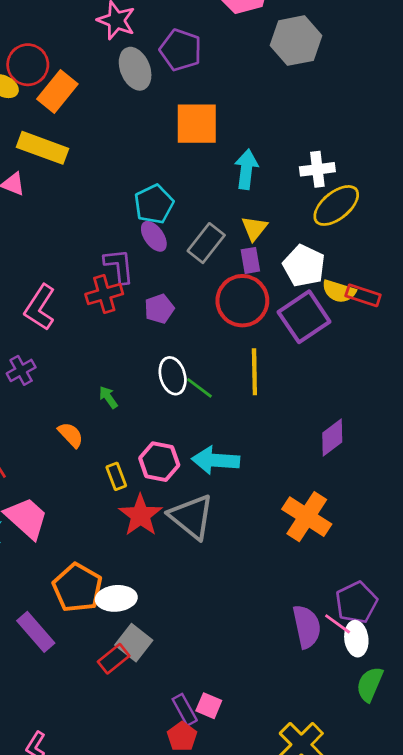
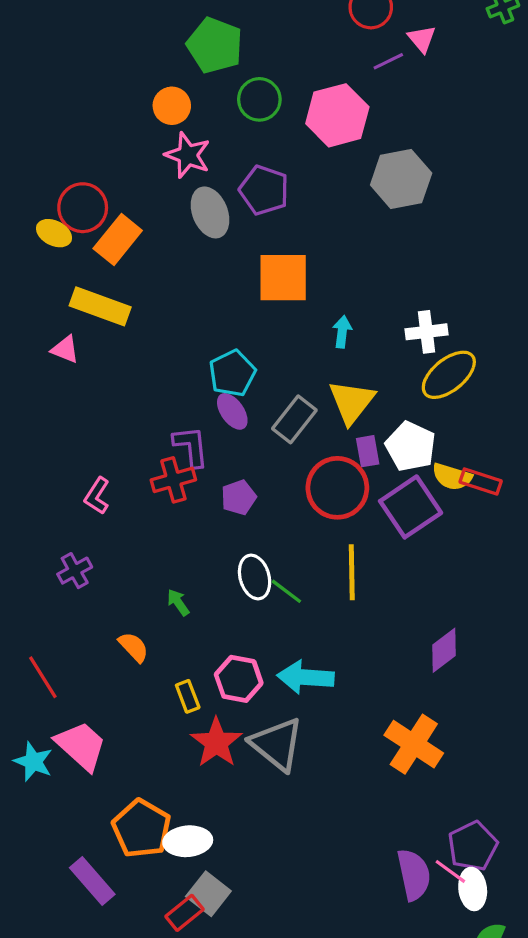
cyan arrow: (246, 169) -> (342, 332), size x0.7
yellow triangle: (254, 228) -> (352, 402), size x1.5
purple rectangle: (250, 260) -> (368, 451), moved
pink L-shape: (40, 307) -> (97, 496), size x0.7

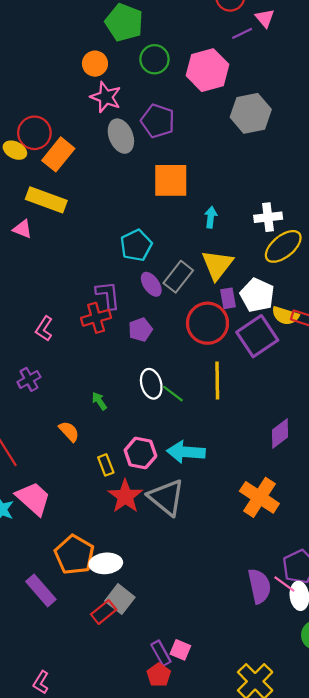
purple ellipse: (232, 411) -> (151, 284), moved

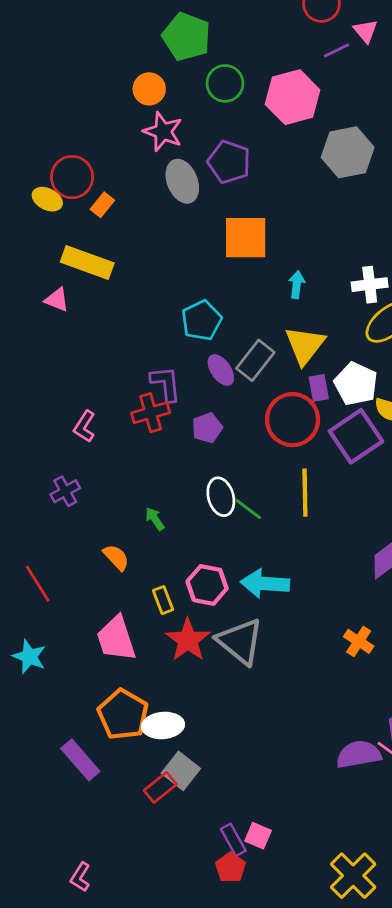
orange rectangle: (58, 154) -> (102, 205), size x0.6
orange cross: (259, 497) -> (359, 641), size x0.6
pink trapezoid: (33, 498) -> (116, 639), moved, turned -150
purple semicircle: (259, 586) -> (359, 754), turned -88

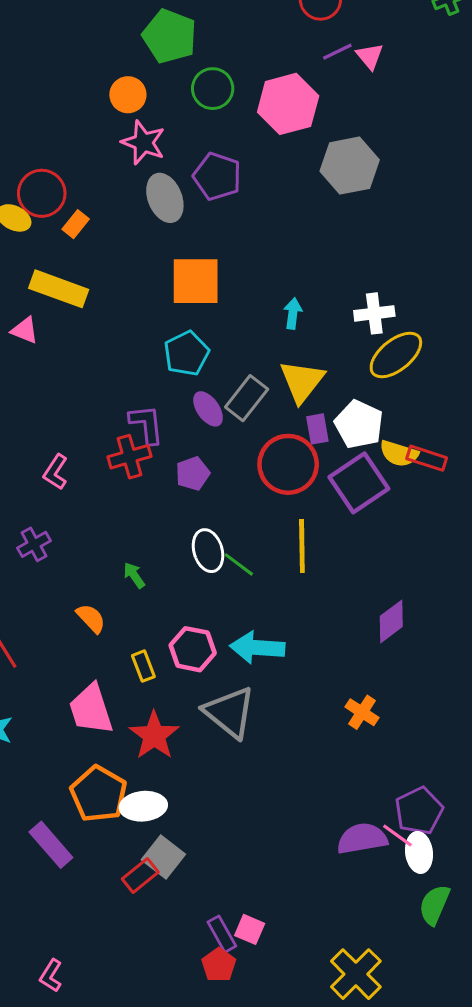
pink triangle: (366, 31) -> (370, 56), moved
orange square: (246, 238) -> (196, 281), moved
red star: (188, 640) -> (154, 735), moved

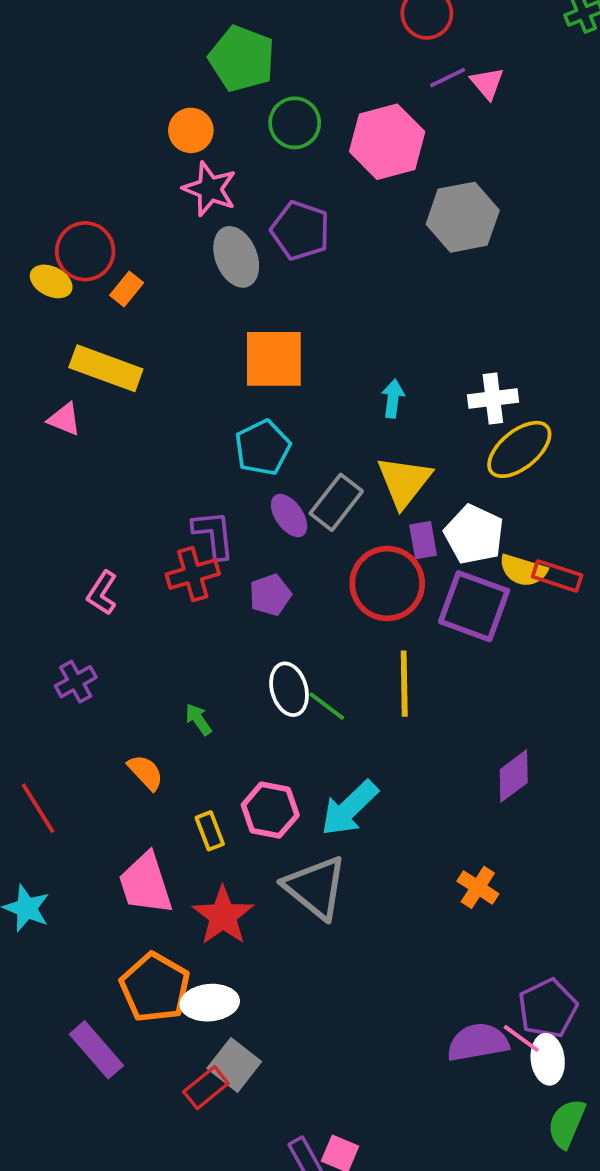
purple square: (359, 483) -> (474, 606), turned -36
cyan arrow: (257, 648) -> (349, 808), turned -48

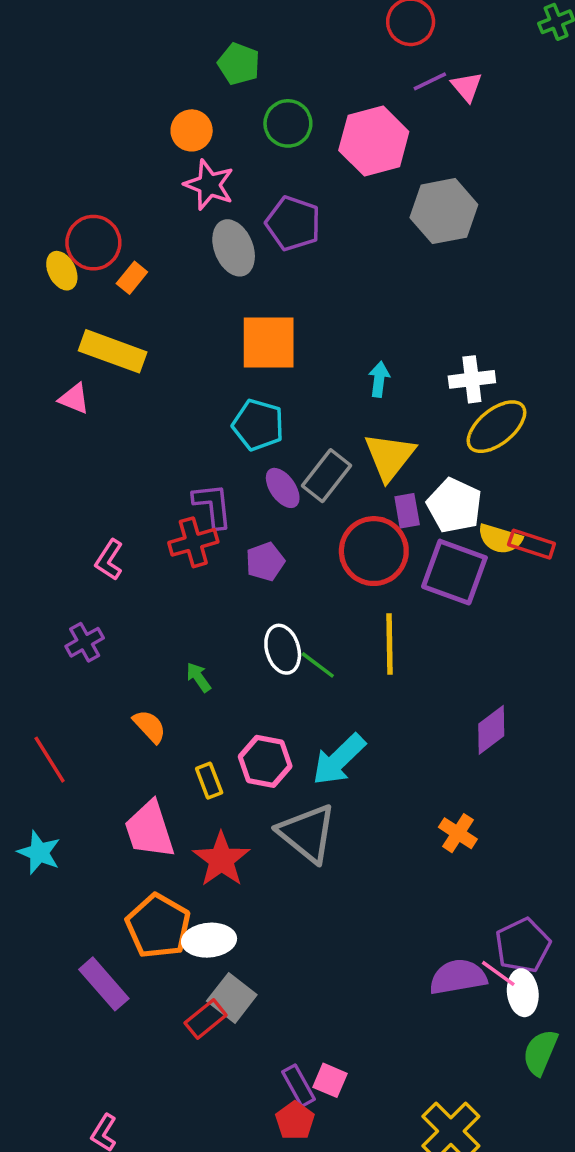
green pentagon: (242, 59) -> (239, 64), size x0.7
yellow ellipse: (51, 281) -> (62, 271), turned 36
cyan pentagon: (263, 448) -> (258, 425), turned -30

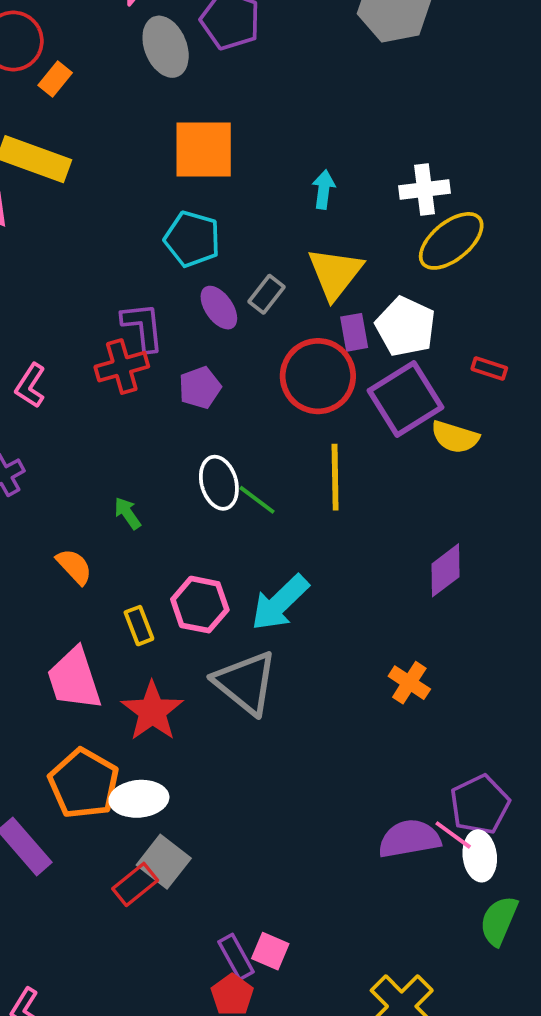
gray rectangle: (326, 476) -> (267, 294), size x0.7
yellow semicircle: (500, 539) -> (455, 437), moved
red rectangle: (532, 544) -> (489, 368), size x0.7
purple square: (454, 572) -> (405, 399), turned 38

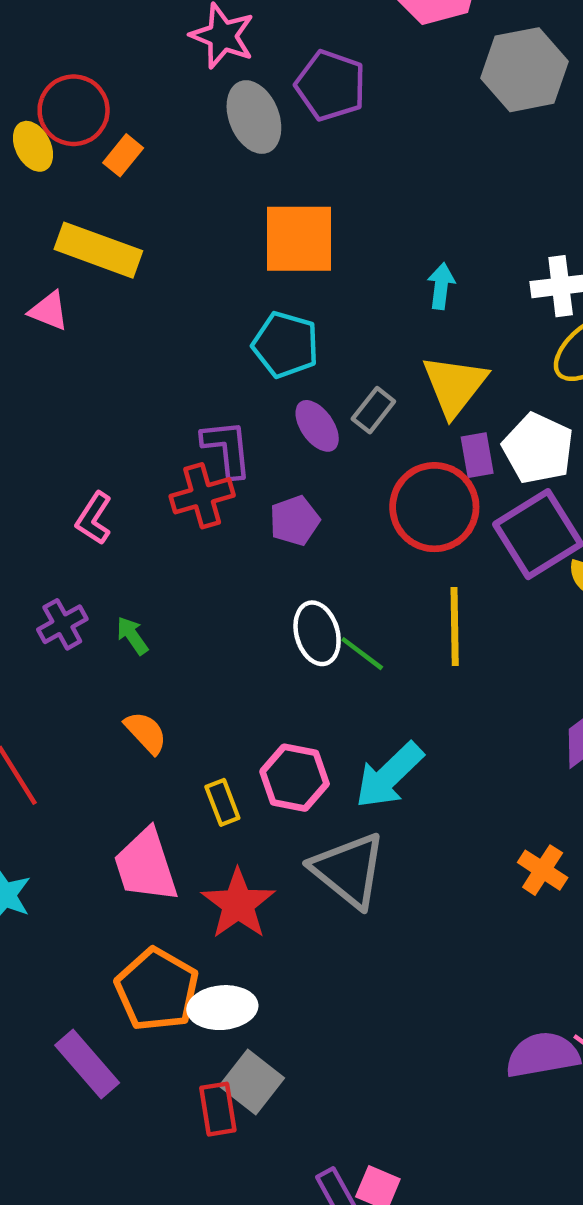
green arrow: (128, 513) -> (132, 636), moved
red rectangle: (135, 884) -> (218, 1109), turned -60

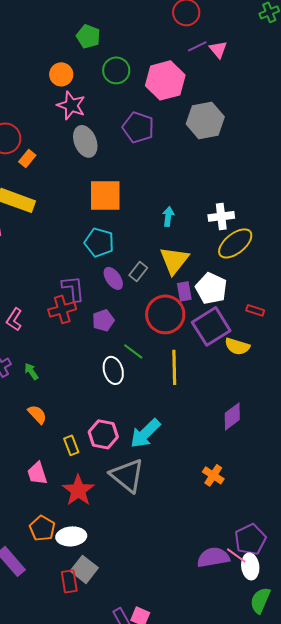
purple pentagon: (331, 85) -> (138, 127), moved
green line: (362, 654) -> (133, 351), moved
pink trapezoid: (146, 866) -> (37, 473), size x0.7
orange pentagon: (157, 990) -> (42, 528), size x0.7

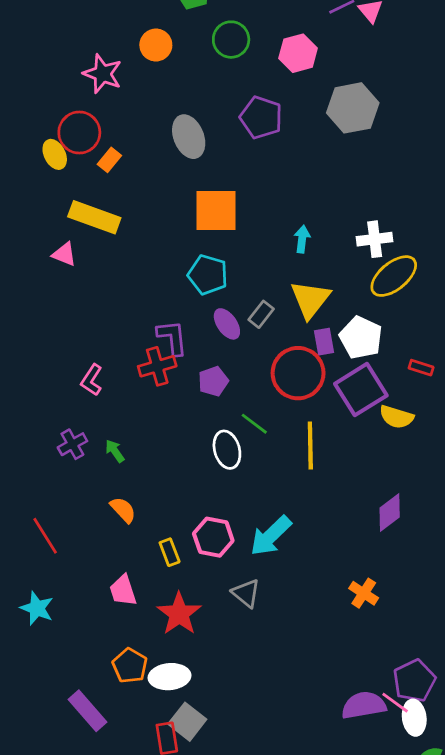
pink hexagon: (165, 80) -> (298, 53), size x0.7
pink star: (71, 105) -> (103, 74), moved
gray triangle: (127, 475) -> (246, 593), size x0.6

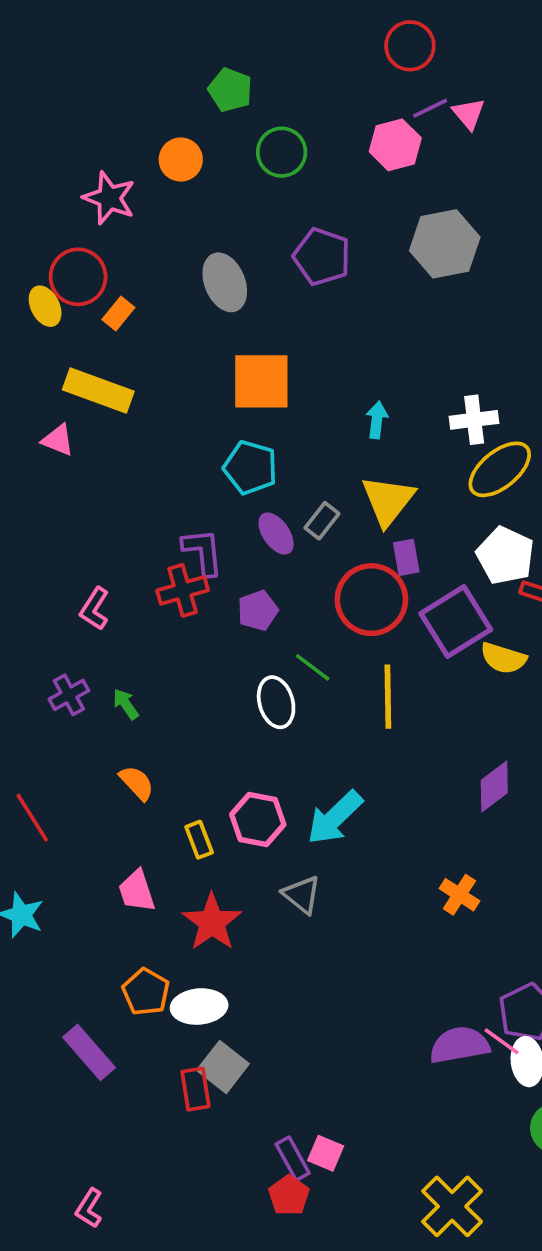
pink hexagon: (298, 53) -> (395, 145), moved
white pentagon: (361, 338) -> (505, 556), moved

